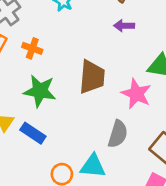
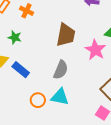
green star: (40, 91) -> (15, 37), moved, size x0.6
gray semicircle: (118, 134) -> (61, 70), moved

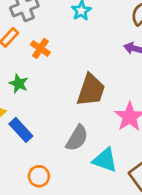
cyan triangle: (60, 97) -> (105, 160), moved

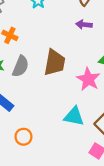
gray semicircle: (77, 138) -> (21, 66), moved

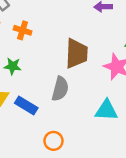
gray semicircle: (21, 66) -> (60, 89), moved

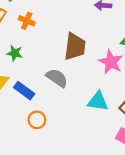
gray semicircle: (60, 89) -> (57, 78), turned -75
orange circle: (53, 141) -> (37, 120), moved

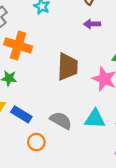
orange cross: (27, 21) -> (18, 45), size x1.6
gray semicircle: (57, 78) -> (61, 120), moved

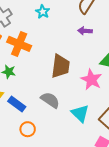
cyan triangle: (95, 119) -> (80, 113), turned 36
gray semicircle: (61, 120) -> (50, 100), moved

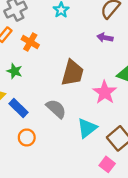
orange cross: (19, 44) -> (30, 42), size x0.7
cyan triangle: (80, 113) -> (87, 128), turned 30

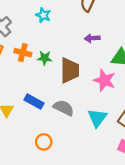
purple arrow: (105, 38) -> (92, 38), moved
green star: (15, 71) -> (45, 58), moved
blue rectangle: (19, 108) -> (34, 102), moved

